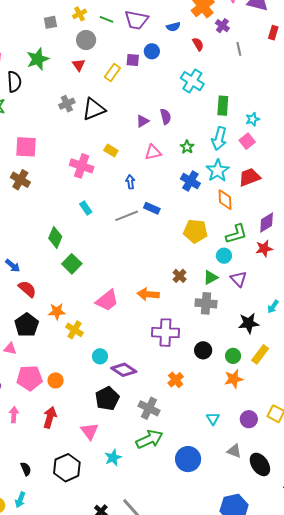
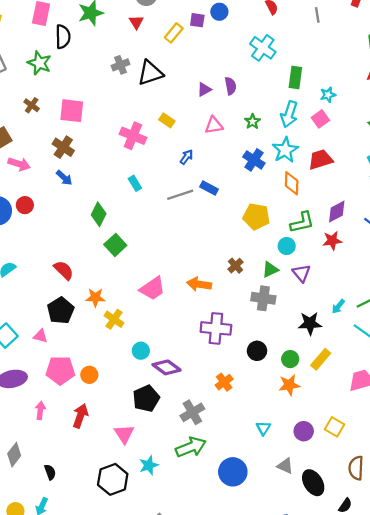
blue arrow: (130, 182) -> (187, 157), turned 40
blue arrow: (13, 266) -> (64, 178), moved
gray cross: (149, 408) -> (192, 412), turned 30
black hexagon: (67, 468) -> (113, 479), moved

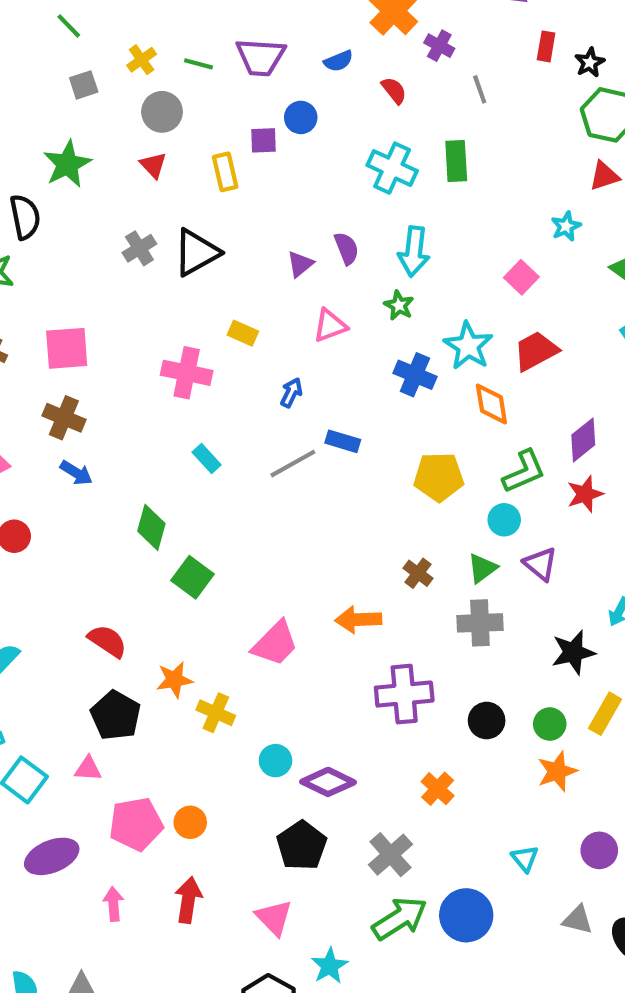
yellow rectangle: (174, 33) -> (225, 172), turned -42
green rectangle: (295, 78) -> (456, 161), moved
cyan star: (328, 95) -> (566, 226), moved
cyan arrow: (289, 114) -> (414, 251), moved
blue circle: (233, 472) -> (466, 915), moved

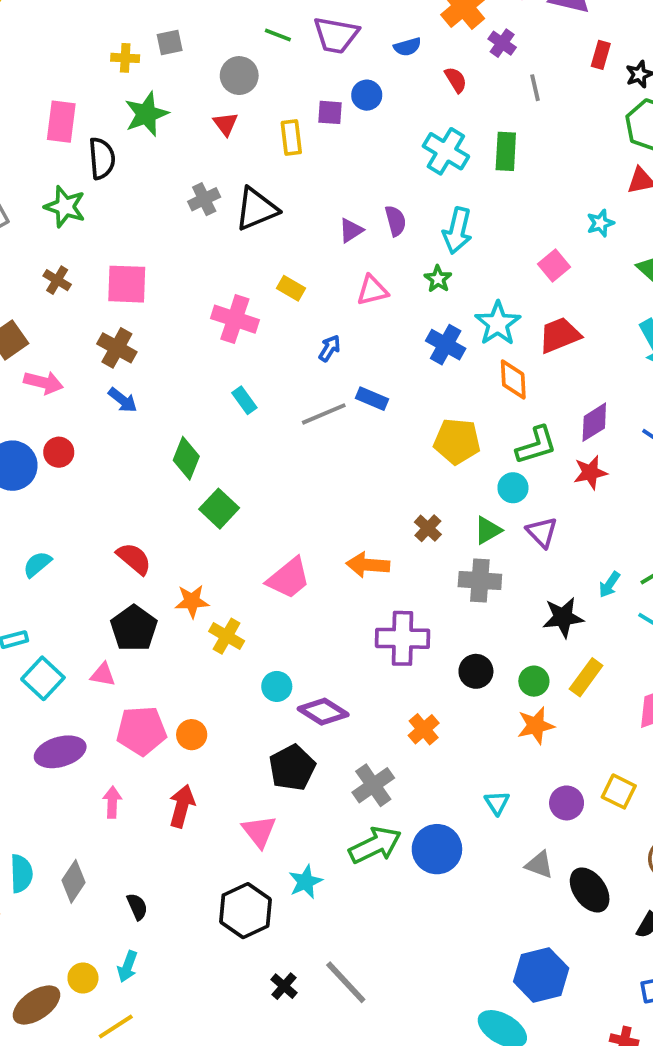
yellow cross: (142, 60) -> (125, 58), moved, turned 32

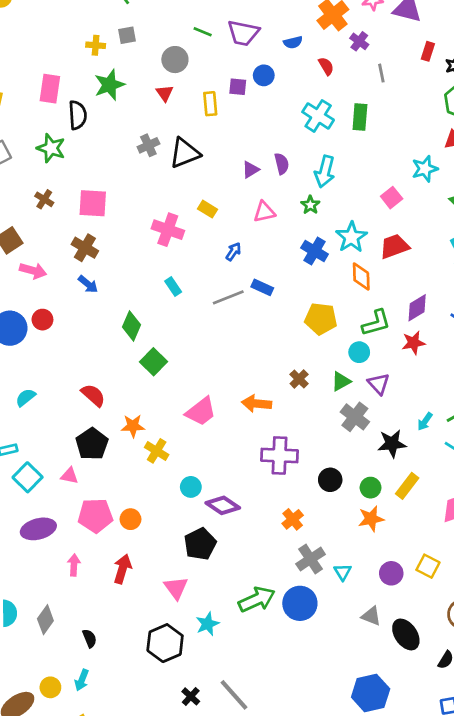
cyan star: (600, 223) -> (425, 169), size x1.4
gray cross: (480, 580) -> (355, 417), moved, turned 32
gray cross: (373, 785) -> (311, 559), moved

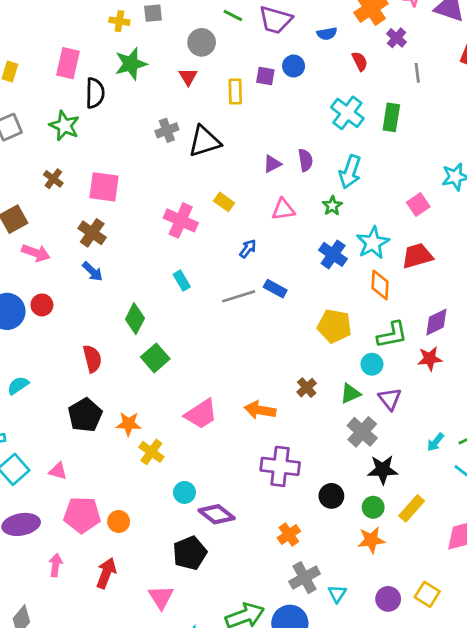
red semicircle: (93, 395) -> (92, 359), moved, turned 30
black pentagon: (92, 444) -> (85, 415), moved
black star: (392, 444) -> (383, 470), moved

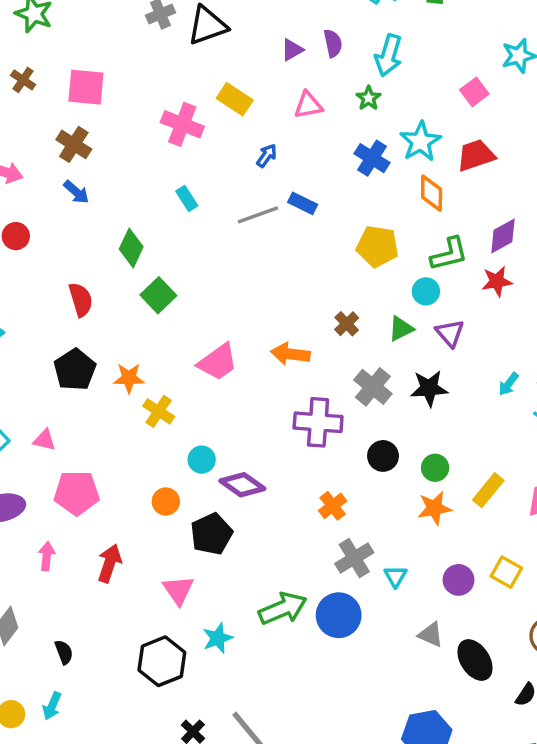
yellow rectangle: (224, 202) -> (235, 99), size x1.4
gray cross: (362, 432) -> (373, 387), moved
black star: (383, 470) -> (429, 388), moved
yellow rectangle: (412, 508) -> (488, 490), moved
orange circle: (119, 521) -> (166, 501), moved

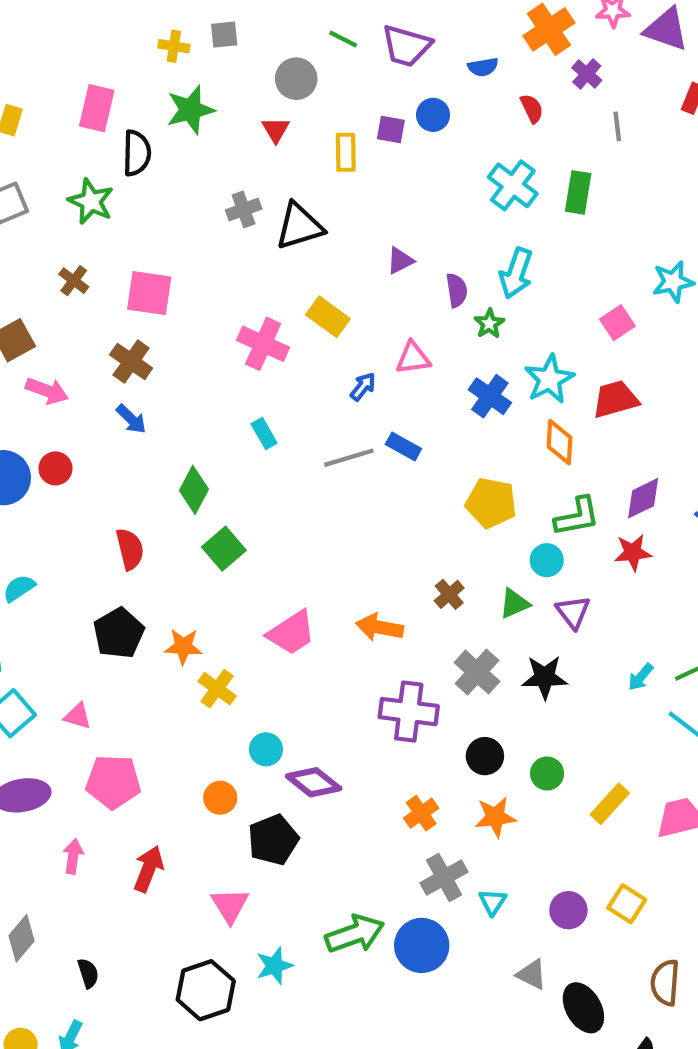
purple semicircle: (333, 43) -> (457, 290), moved
pink triangle: (308, 105) -> (413, 358), moved
orange star: (434, 508) -> (495, 817), moved

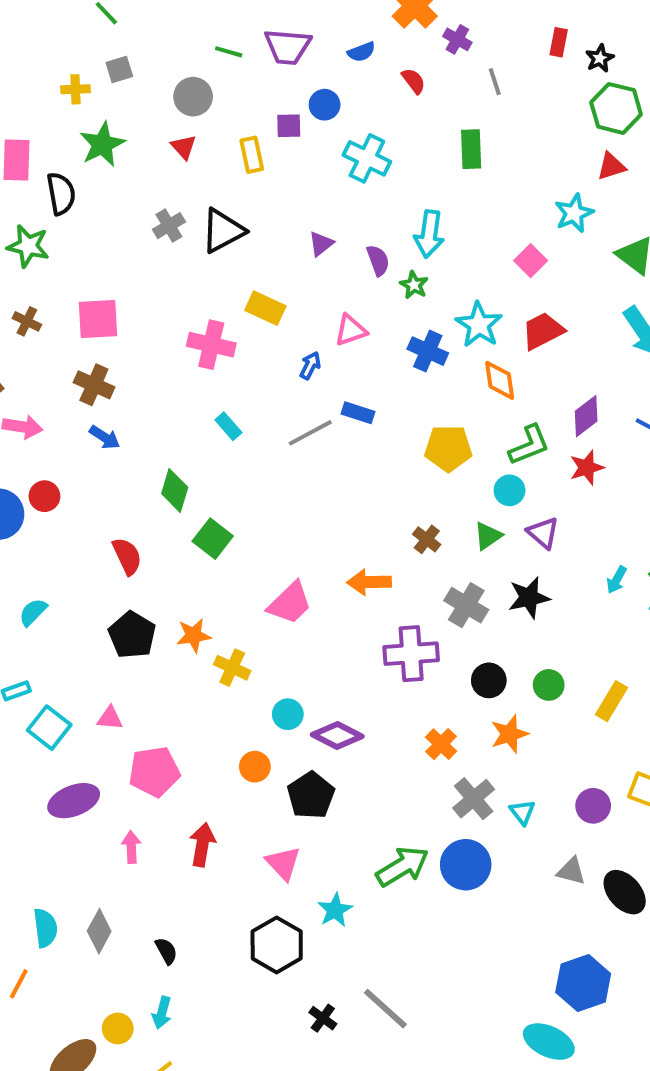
cyan cross: (513, 185) -> (367, 158), moved

